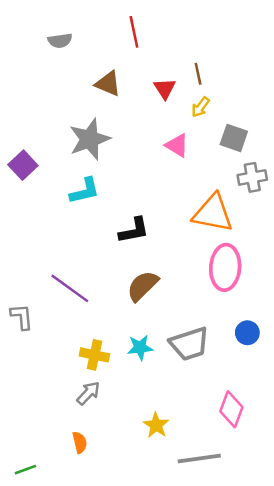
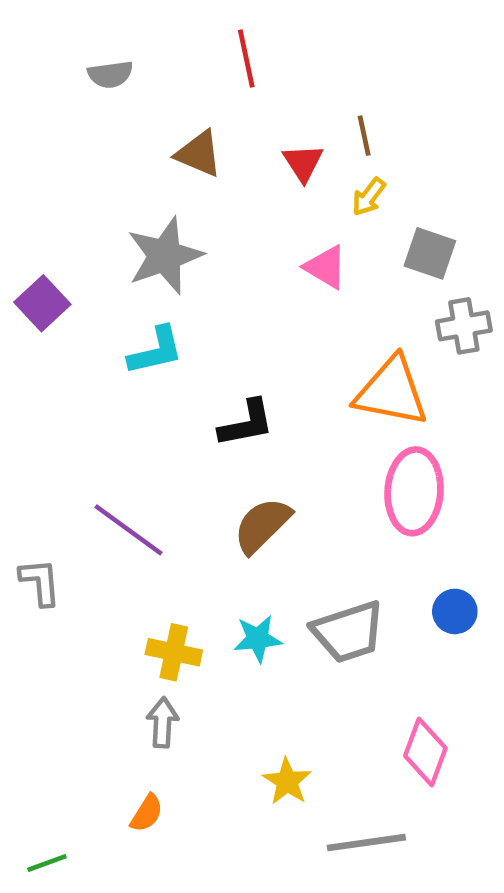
gray arrow: (88, 393) -> (162, 723), turned -40
orange semicircle: (80, 442) -> (147, 813), turned 45

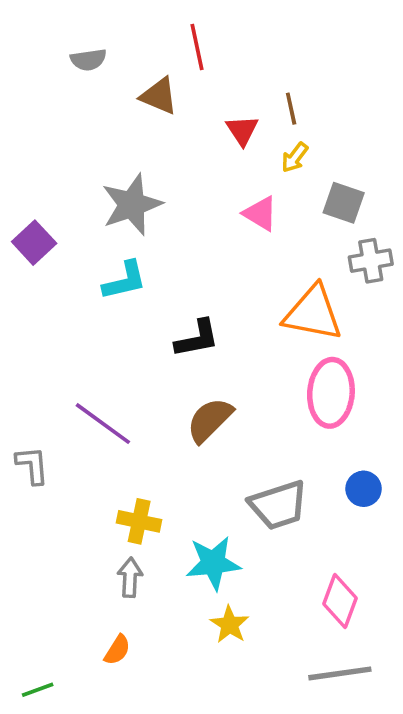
brown triangle: (199, 154) -> (159, 96), moved
cyan star: (258, 639) -> (213, 563), moved, size x1.4
gray line: (366, 843) -> (340, 673), moved

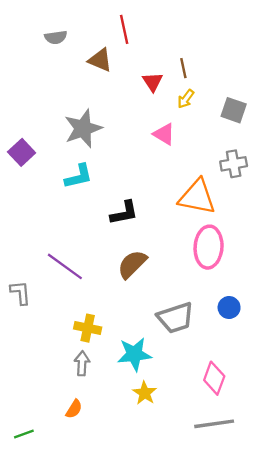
gray square: (344, 203) -> (234, 110), moved

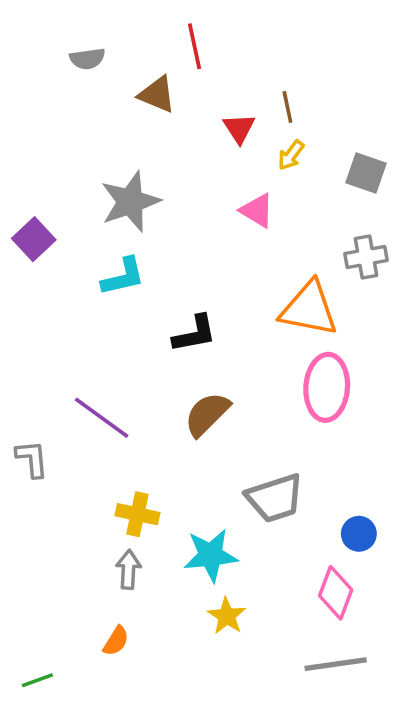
blue circle: (229, 307) -> (359, 534), moved

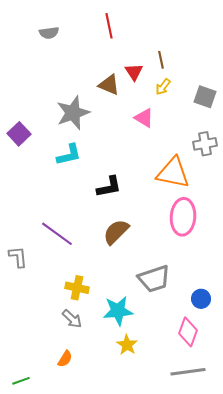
brown triangle: (157, 94) -> (109, 85), moved
gray arrow: (128, 570) -> (72, 319), turned 130

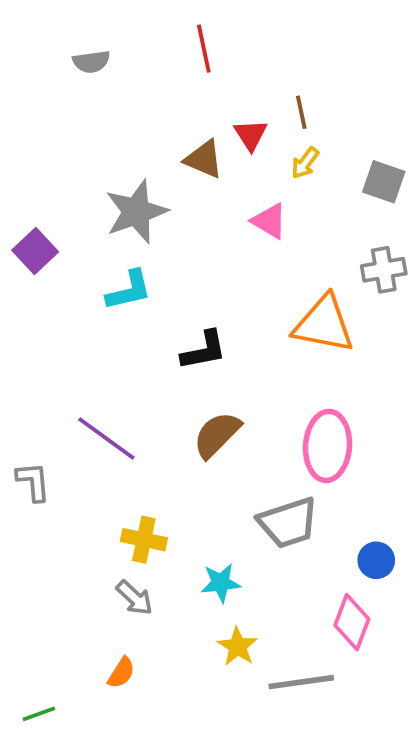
pink ellipse: (183, 217) -> (328, 446), moved
cyan star: (118, 311) -> (221, 583), size x0.7
gray line: (188, 372) -> (301, 682), moved

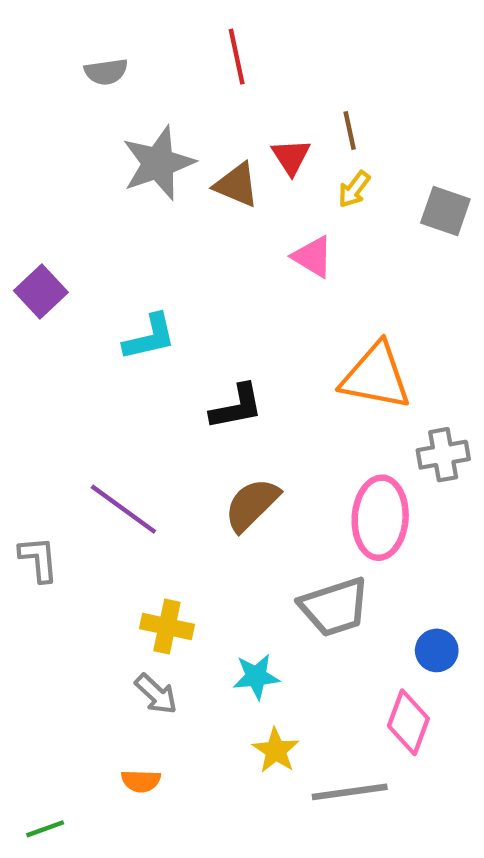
gray star: (136, 212) -> (158, 163), moved
gray cross: (384, 270) -> (443, 455), moved
orange semicircle: (121, 673) -> (141, 781), turned 60

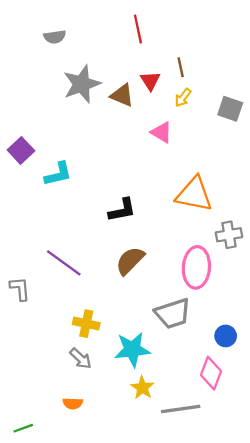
red line: (237, 57) -> (138, 29), moved
cyan L-shape: (150, 337) -> (58, 174), moved
cyan star: (256, 677) -> (132, 349), size x1.5

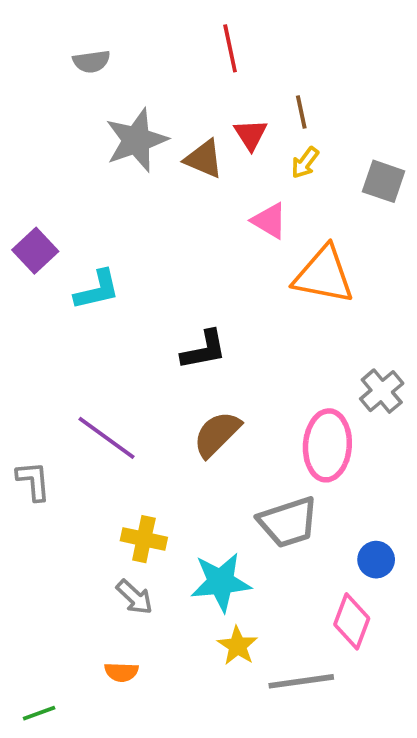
orange triangle: (194, 194) -> (324, 275), moved
gray cross: (229, 235) -> (382, 391), turned -30

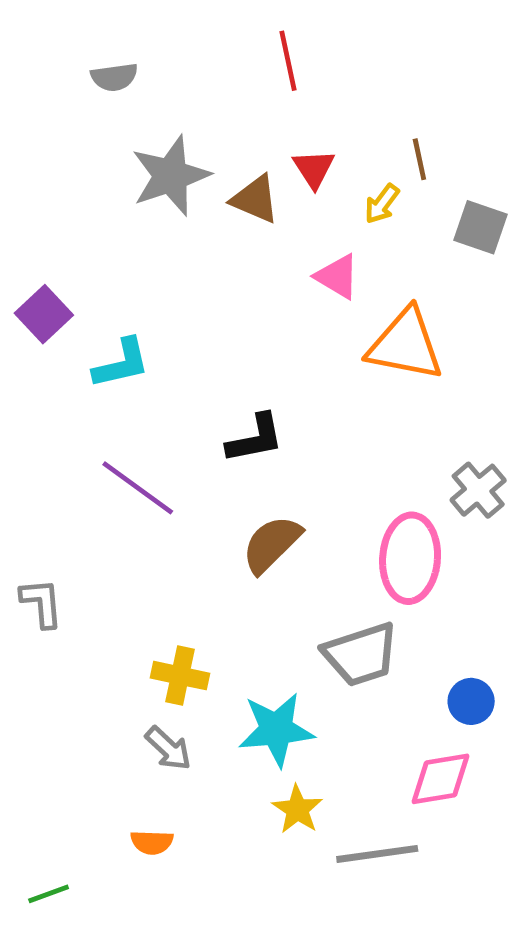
brown line: (301, 112) -> (419, 159), moved
purple line: (106, 438) -> (138, 488), moved
pink diamond: (352, 621) -> (441, 779), turned 60

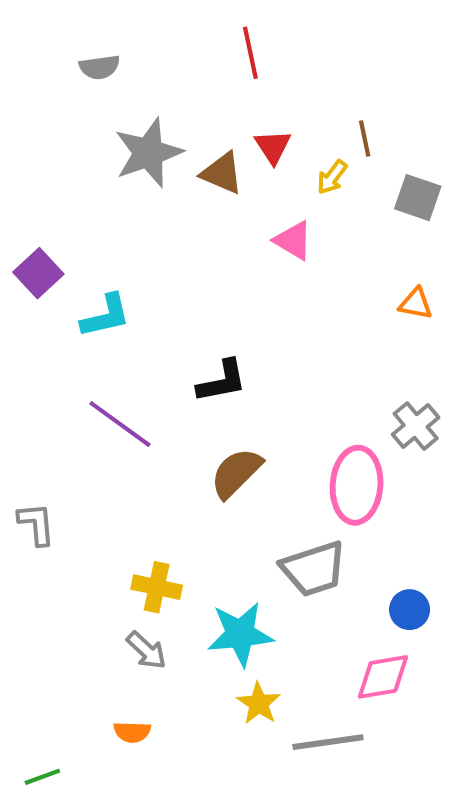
orange triangle: (405, 345) -> (416, 304), moved, size x0.5

